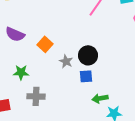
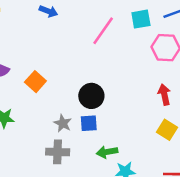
gray star: (66, 61) -> (63, 123), moved
gray cross: (36, 96) -> (58, 152), moved

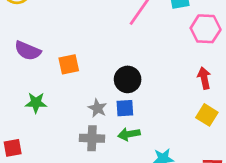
orange square: (35, 82) -> (69, 64), turned 36
green arrow: (107, 152) -> (129, 134), moved

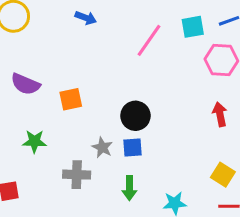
yellow square: (207, 115) -> (223, 175), moved
green arrow: (129, 134) -> (129, 188), moved, turned -80
gray cross: (92, 138) -> (77, 175), moved

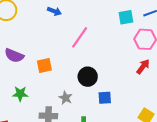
pink line: (149, 40) -> (80, 37), moved
red arrow: (220, 114) -> (143, 67), moved, turned 49
blue square: (132, 147) -> (105, 98), moved

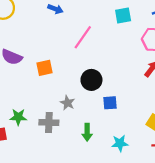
cyan square: (126, 17) -> (123, 15), moved
green star: (20, 94) -> (18, 117), moved

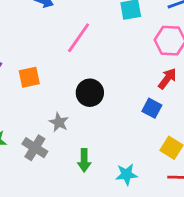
blue square: (110, 103) -> (152, 108), moved, turned 32
gray cross: (49, 122) -> (35, 148), turned 30

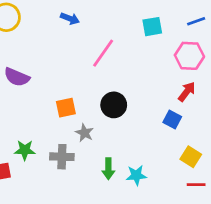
orange square: (29, 77) -> (66, 108), moved
gray cross: (35, 148) -> (62, 157), turned -30
cyan star: (126, 174) -> (136, 175), moved

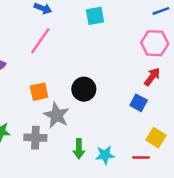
cyan square: (152, 27) -> (95, 16), moved
pink line: (103, 53) -> (40, 41), moved
gray star: (85, 133) -> (57, 115), size x1.5
red line: (196, 185) -> (141, 157), moved

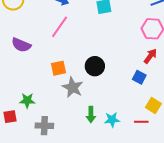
gray cross: (35, 138) -> (44, 126), moved

